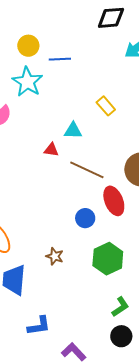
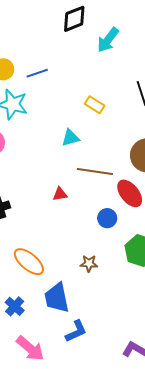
red triangle: (51, 150) -> (60, 194), moved
blue L-shape: (39, 326) -> (76, 331), moved

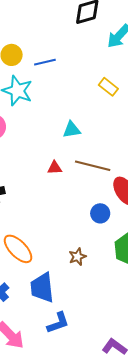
yellow rectangle: (95, 105) -> (108, 87), moved
red triangle: (60, 194) -> (55, 168), moved
brown star: (89, 263) -> (78, 257), turned -30

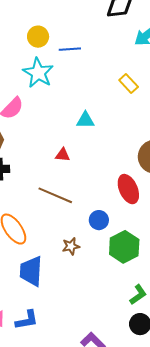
brown line: (93, 166) -> (55, 195), moved
blue circle: (100, 213) -> (99, 220), moved
blue L-shape: (58, 323) -> (27, 320), moved

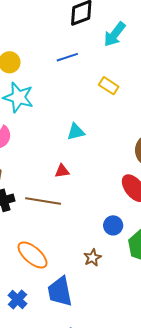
blue line: (70, 49) -> (67, 57), moved
brown line: (55, 195) -> (43, 201), moved

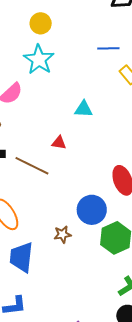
blue line: (67, 57) -> (108, 48), moved
blue circle: (113, 225) -> (92, 210), size x1.5

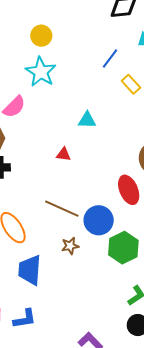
blue line: (108, 48) -> (110, 58), turned -50
brown line: (32, 166) -> (62, 209), moved

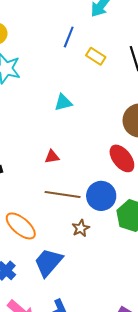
red triangle: (64, 154) -> (52, 157), moved
blue trapezoid: (30, 270) -> (48, 262), turned 52

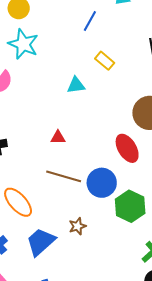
yellow rectangle: (96, 56) -> (105, 61), moved
brown star: (81, 228) -> (77, 226), moved

